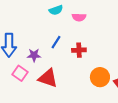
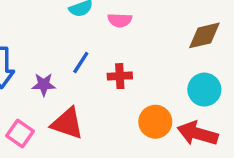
pink square: (20, 73) -> (20, 134), moved

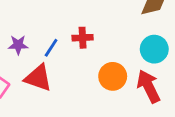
blue line: (81, 63) -> (51, 48), moved
red arrow: (198, 134) -> (149, 86), turned 48

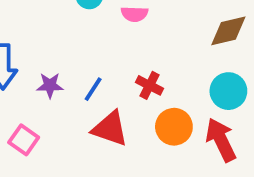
red cross: (83, 38) -> (150, 85), moved, turned 30
red triangle: (38, 78) -> (110, 129), moved

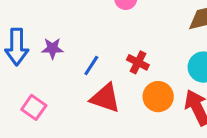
purple star: (50, 85) -> (52, 48), moved

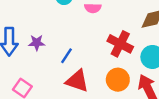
red cross: (138, 62) -> (120, 44), moved, size x1.5

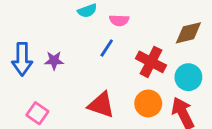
blue line: (66, 56) -> (107, 48), moved

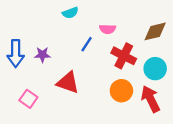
pink semicircle: (119, 20) -> (107, 29), moved
red triangle: (101, 105) -> (68, 83), moved

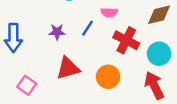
purple star: (42, 55) -> (57, 32), moved
red triangle: (68, 83) -> (68, 68), turned -35
orange circle: (121, 91) -> (108, 77), moved

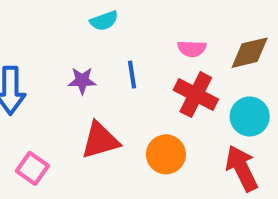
pink semicircle: (109, 12) -> (192, 49), moved
blue line: (87, 28) -> (132, 75), turned -42

